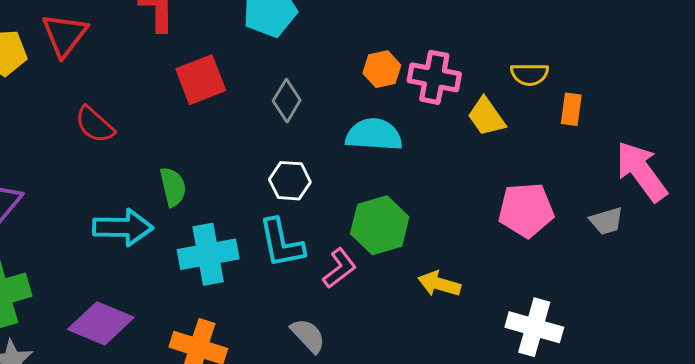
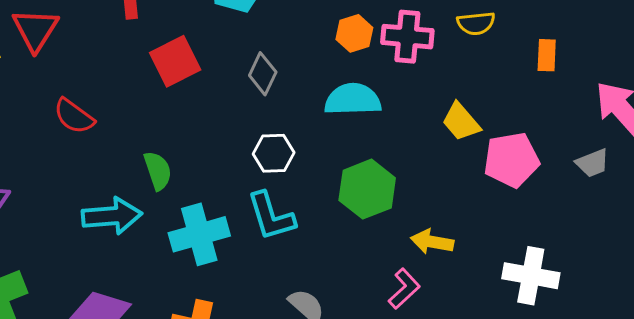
yellow semicircle: (530, 74) -> (476, 23), moved
yellow trapezoid: (486, 117) -> (461, 122), moved
pink L-shape: (339, 268) -> (404, 289), moved

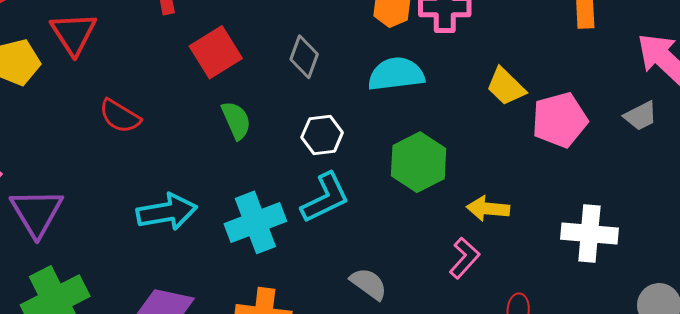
green semicircle: (158, 171) -> (236, 120), moved
cyan L-shape: (271, 216) -> (325, 198), turned -94

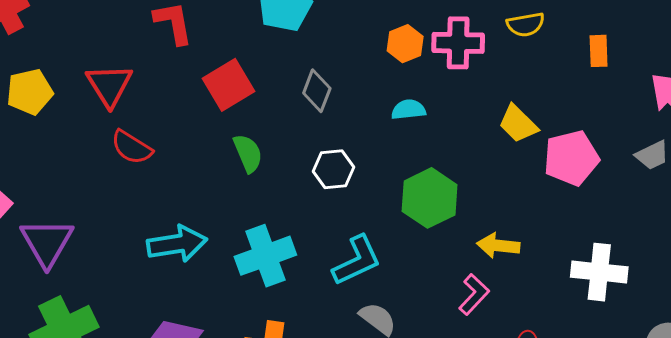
red triangle: (74, 33) -> (109, 85), moved
cyan semicircle: (396, 74) -> (408, 110), size x0.6
cyan L-shape: (325, 198) -> (357, 261), moved

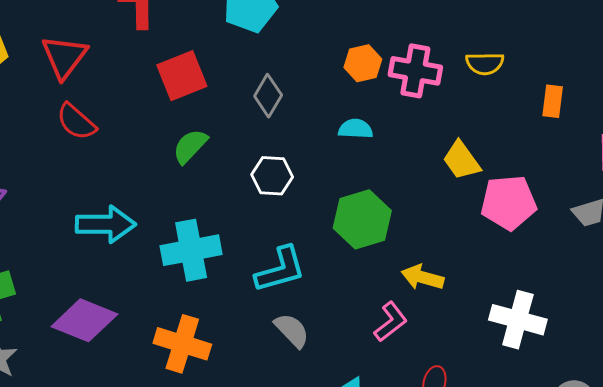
green semicircle: (248, 153) -> (190, 146), turned -123

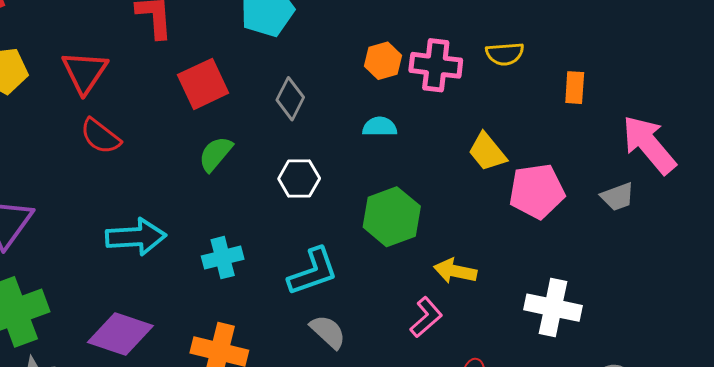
cyan cross: (191, 250) -> (223, 258), size x0.7

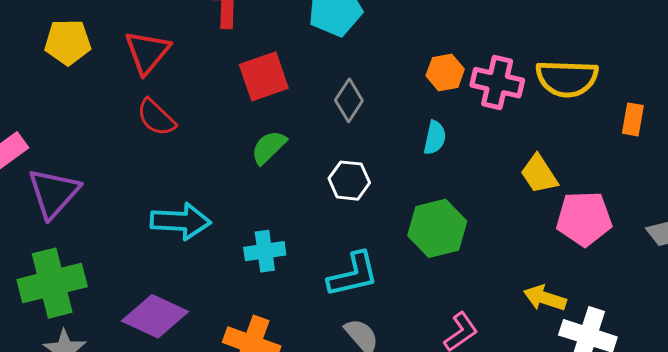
yellow semicircle: (505, 54) -> (567, 78), size x1.6
cyan semicircle: (380, 127) -> (435, 138), turned 96
yellow arrow: (455, 271) -> (545, 298), moved

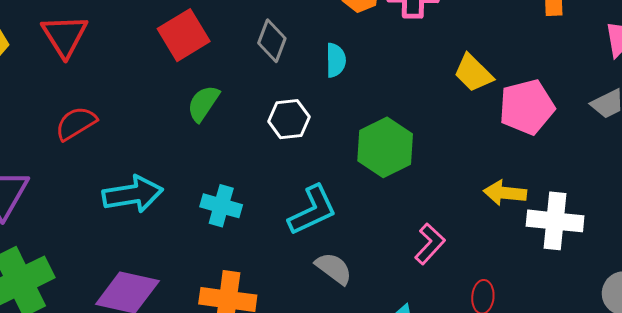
red semicircle: (156, 117) -> (76, 123), moved, turned 117
cyan semicircle: (435, 138) -> (336, 60), moved
cyan cross: (265, 251) -> (221, 206), turned 36

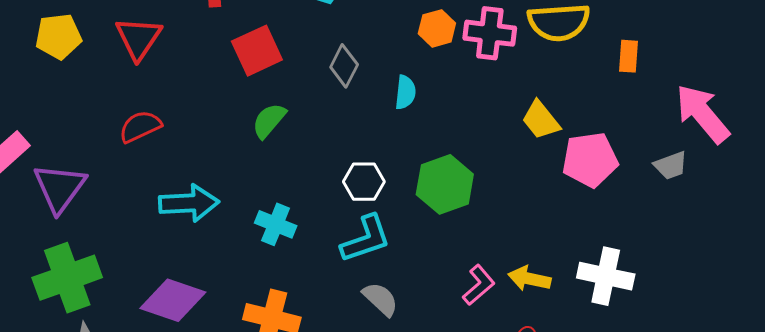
white hexagon: (289, 119) -> (364, 182), moved
yellow arrow: (505, 193) -> (529, 279), moved

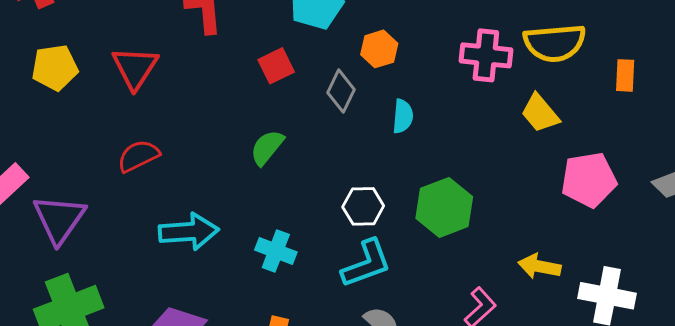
orange hexagon: (437, 28) -> (379, 49), moved
red square: (257, 51) -> (276, 66), moved, size x0.7
yellow trapezoid: (541, 120) -> (540, 113), moved
yellow arrow: (529, 279) -> (539, 266), moved

